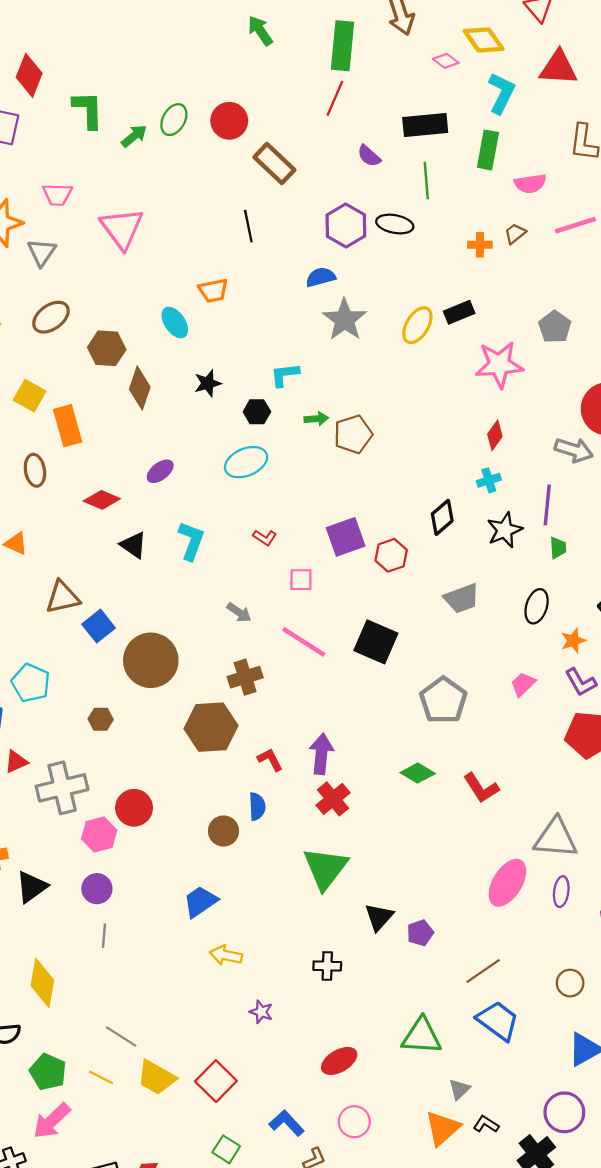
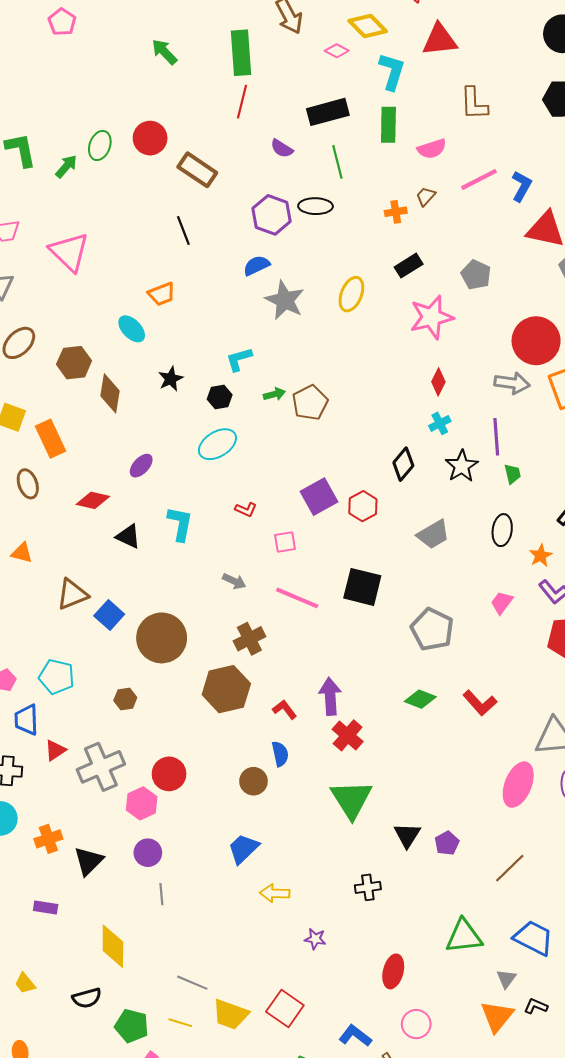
black rectangle: (459, 312) -> (409, 266), moved
blue trapezoid: (498, 1021) -> (534, 938), moved
red ellipse: (339, 1061) -> (393, 971), turned -36

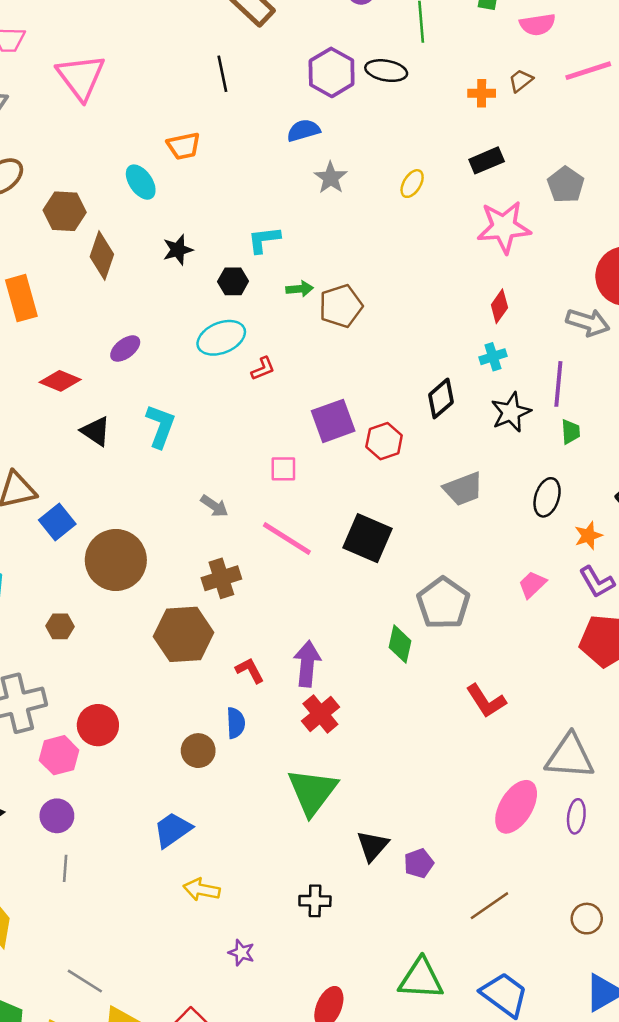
yellow ellipse: (351, 294) -> (412, 184), size x0.7
gray star: (285, 300) -> (331, 178), size x0.7
red L-shape: (246, 510) -> (263, 369), moved, turned -55
green diamond: (420, 699) -> (400, 644), moved, turned 72

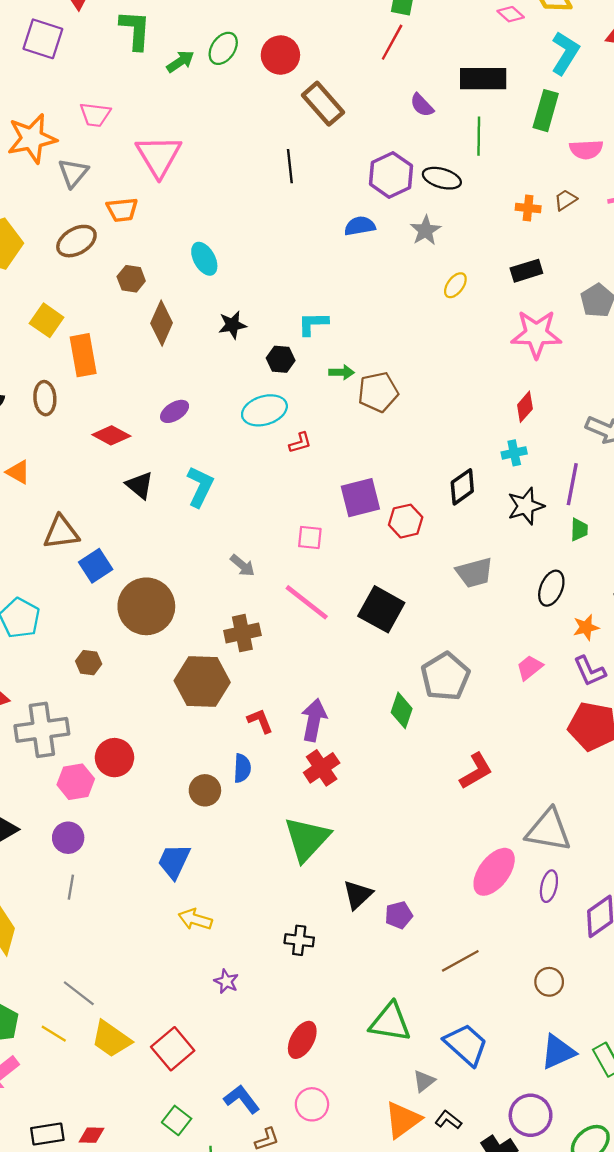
orange trapezoid: (184, 146) -> (122, 210), moved
gray star: (331, 178) -> (426, 230), moved
brown hexagon: (65, 211) -> (131, 279), size x0.7
red L-shape: (486, 701) -> (476, 771), turned -93
blue trapezoid: (173, 830) -> (174, 861), turned -36

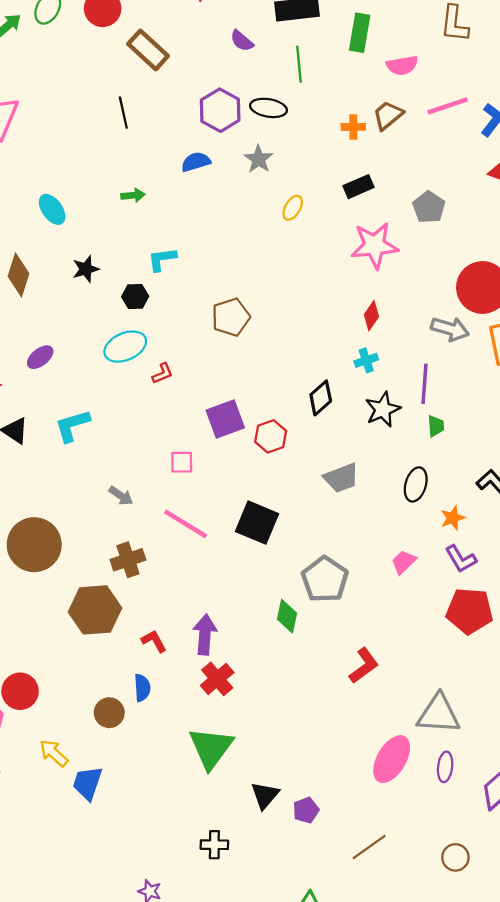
brown trapezoid: (565, 200) -> (388, 115), size x1.4
green arrow: (342, 372) -> (133, 195), moved
cyan L-shape: (200, 487) -> (72, 426), turned -126
yellow arrow: (195, 919) -> (54, 753), moved, turned 32

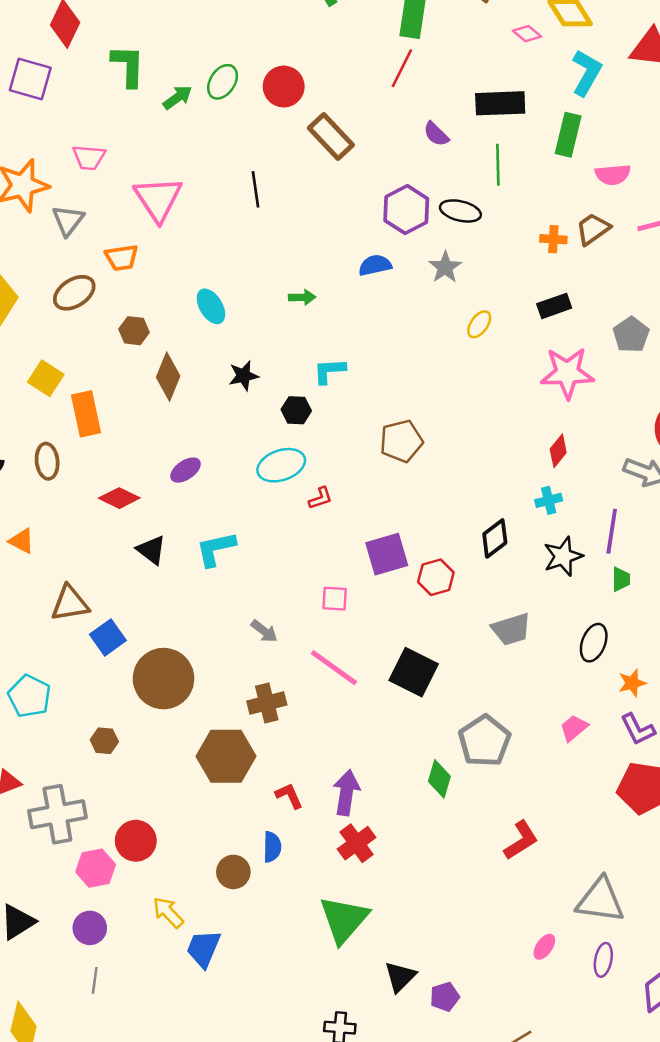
black line: (123, 113) -> (256, 189), moved
pink ellipse: (392, 759) -> (544, 947), size x0.5

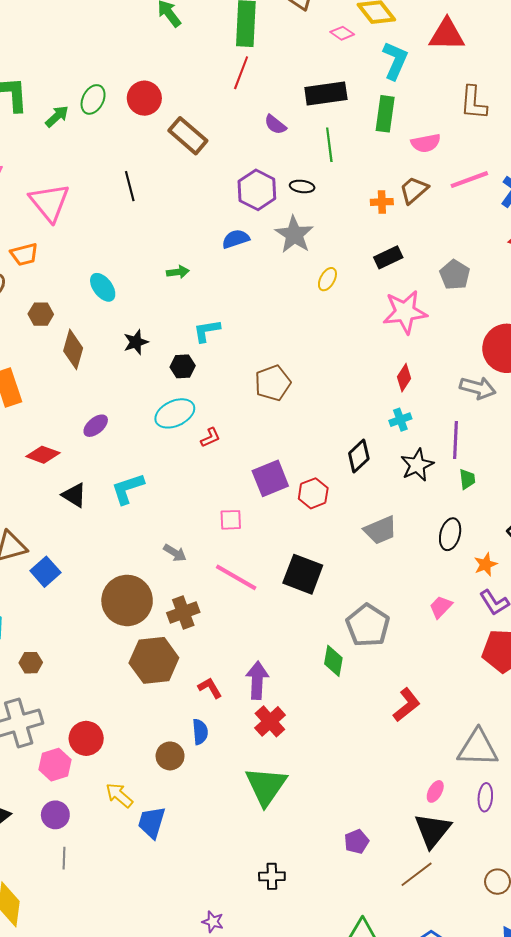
black ellipse: (460, 211) -> (302, 186), size x0.7
gray star: (445, 267) -> (294, 235), size x1.4
brown circle: (164, 679) -> (127, 600), moved
brown hexagon: (104, 741) -> (31, 663), moved
black triangle: (400, 977) -> (433, 830), moved, size x1.4

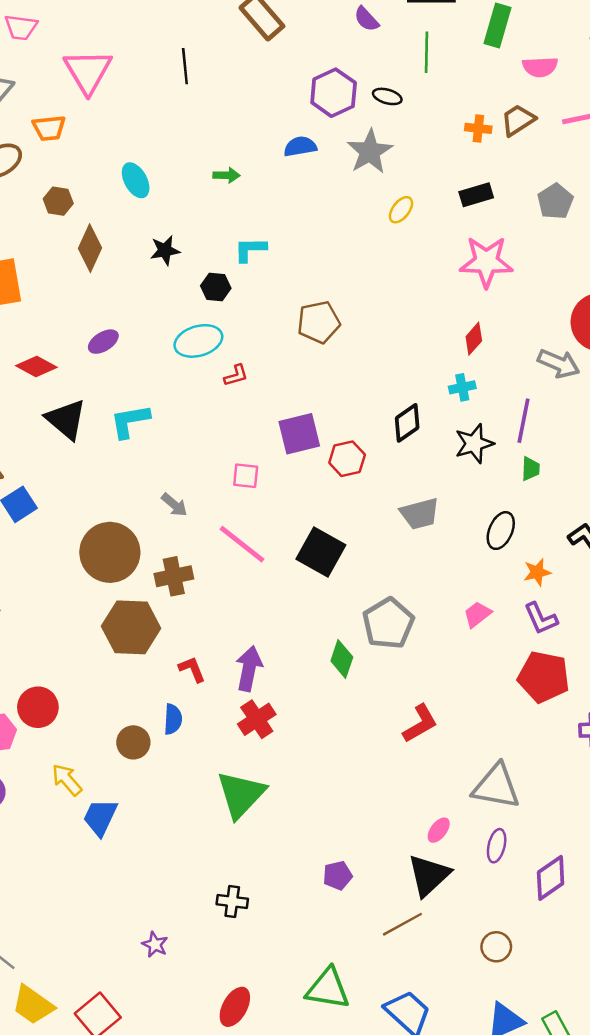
gray pentagon: (455, 275) -> (555, 201), moved
black triangle: (74, 495) -> (66, 419), size x1.4

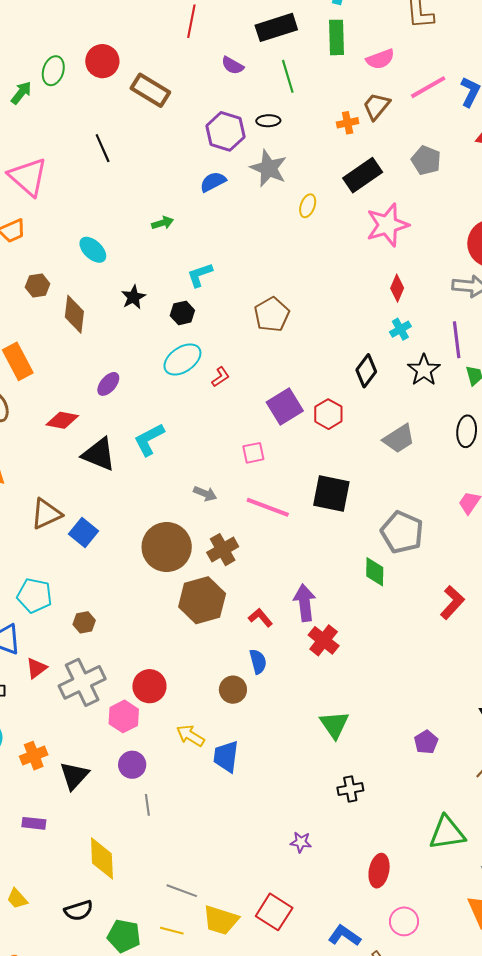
black rectangle: (476, 195) -> (363, 175), size x1.4
green triangle: (241, 794) -> (334, 725), moved, size x0.7

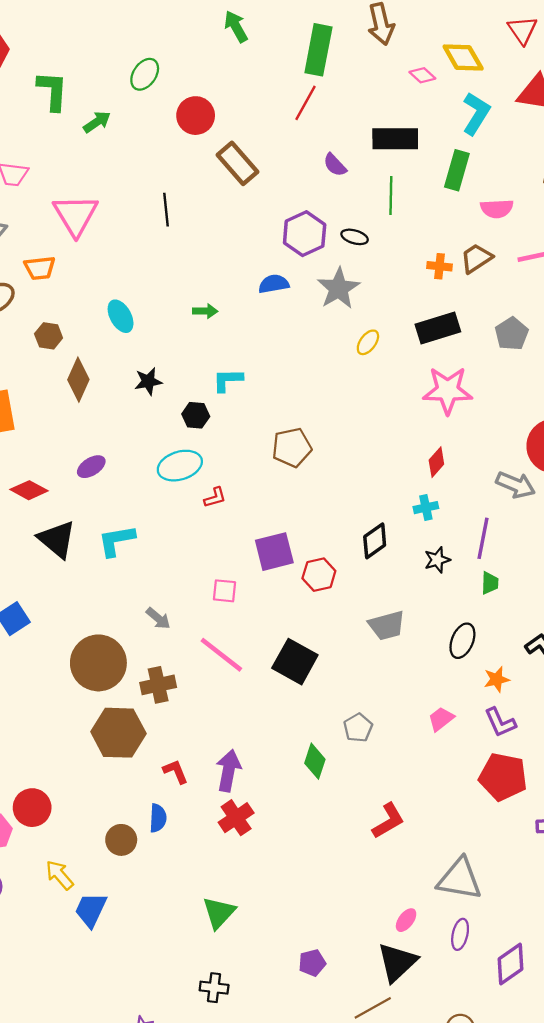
green ellipse: (53, 71) -> (145, 74), moved
black star: (424, 370) -> (437, 560), size x0.7
gray pentagon: (402, 532) -> (358, 728), size x0.6

